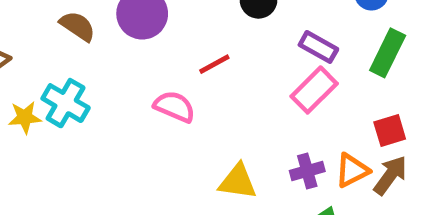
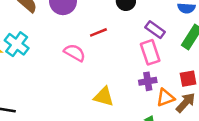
pink rectangle: (314, 90) -> (150, 52), turned -70
purple cross: (307, 171) -> (148, 81), moved

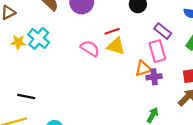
yellow triangle: (104, 97) -> (116, 46), moved
orange triangle: (165, 98) -> (143, 69), moved

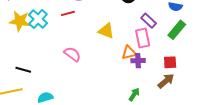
red line: (112, 31) -> (68, 13), moved
yellow star: (18, 42) -> (20, 21), size x1.5
pink semicircle: (90, 48) -> (72, 54), moved

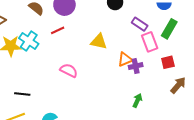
pink rectangle: (143, 38) -> (150, 42), moved
brown arrow: (166, 81) -> (178, 85), moved

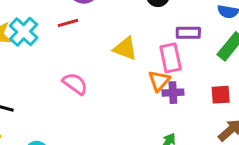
purple rectangle: (140, 24) -> (188, 33), turned -42
pink rectangle: (150, 42) -> (171, 58), moved
orange triangle: (125, 59) -> (159, 81), turned -35

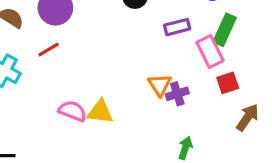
yellow triangle: (125, 49) -> (100, 112), moved
pink rectangle: (171, 58) -> (210, 51), moved

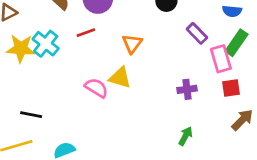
purple rectangle: (177, 27) -> (197, 33), turned 50
orange triangle: (160, 85) -> (132, 44), moved
yellow triangle: (100, 112) -> (120, 78), moved

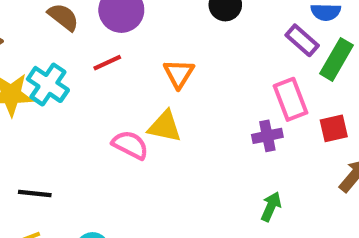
purple rectangle: (197, 33) -> (302, 40), moved
pink rectangle: (221, 59) -> (291, 99), moved

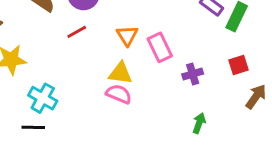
cyan cross: (48, 84) -> (43, 98), moved
pink rectangle: (291, 99) -> (160, 47), moved
pink semicircle: (130, 145) -> (119, 94), moved

